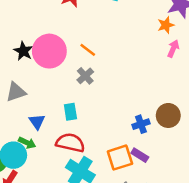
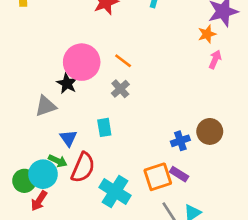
black star: (23, 51) -> (67, 83), moved
red semicircle: (70, 143) -> (83, 167), moved, turned 100

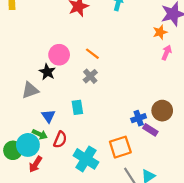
pink circle: (82, 62) -> (59, 55), size x0.7
red semicircle: (83, 167) -> (60, 140), size x0.7
purple rectangle: (179, 174) -> (150, 130), moved
red arrow: (39, 201) -> (35, 164), moved

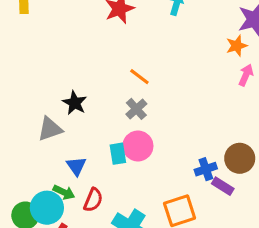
pink circle: (59, 55) -> (138, 146), moved

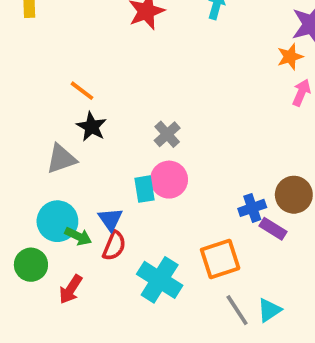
orange line: (139, 77) -> (82, 91), moved
blue triangle: (76, 166) -> (110, 219), moved
cyan circle: (47, 208) -> (57, 221), moved

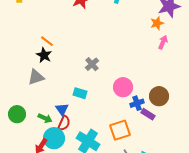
black star: (91, 127) -> (44, 55), moved
pink circle: (169, 180) -> (123, 87), moved
cyan rectangle: (144, 189) -> (80, 93), turned -64
cyan circle: (57, 221) -> (54, 138), moved
green circle: (31, 265) -> (17, 114), moved

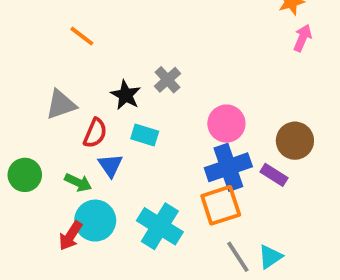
black star: (44, 55) -> (126, 95), moved
blue cross: (137, 103) -> (228, 167), moved, size x1.6
red semicircle: (64, 123) -> (95, 133), moved

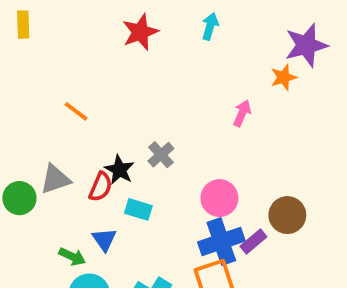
pink arrow: (303, 38) -> (242, 113), moved
red semicircle: (95, 133) -> (101, 187), moved
green circle: (25, 175) -> (19, 198), moved
purple rectangle: (274, 175) -> (253, 241), moved, turned -72

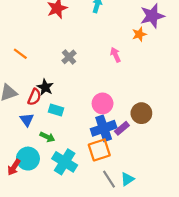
pink arrow: (242, 113) -> (115, 55), turned -48
gray cross: (161, 155) -> (69, 57), moved
blue triangle: (104, 240) -> (27, 120), moved
green arrow: (72, 257) -> (47, 137), moved

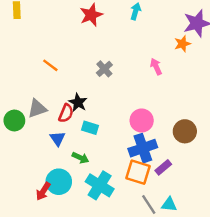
purple rectangle: (122, 128) -> (163, 167), moved
orange square: (99, 150) -> (138, 172), turned 35
cyan triangle: (127, 179) -> (169, 205), turned 40

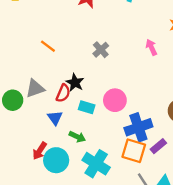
pink circle: (142, 121) -> (115, 100), moved
red arrow: (43, 191) -> (40, 151), moved

